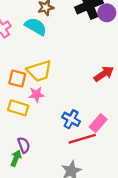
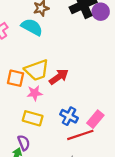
red arrow: (104, 74) -> (59, 77), moved
yellow rectangle: (18, 108) -> (33, 118), moved

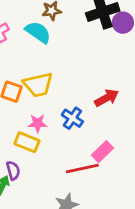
red arrow: (59, 77) -> (107, 98), moved
pink star: (35, 93) -> (38, 123), moved
blue cross: (69, 116) -> (72, 118), moved

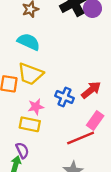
cyan semicircle: (38, 32) -> (29, 42), moved
yellow trapezoid: (38, 85) -> (30, 74), turned 44
red arrow: (107, 98) -> (91, 90), moved

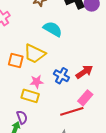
cyan semicircle: (29, 42) -> (53, 29), moved

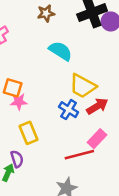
yellow trapezoid: (35, 54) -> (83, 86), moved
pink star: (37, 82) -> (19, 102), moved
yellow rectangle: (30, 96) -> (28, 133), turned 48

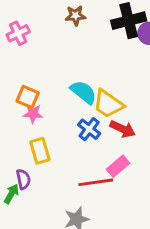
cyan semicircle: (60, 51) -> (84, 92), moved
red arrow: (97, 106) -> (123, 129), turned 50

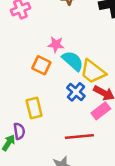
orange square: (28, 97) -> (41, 65), moved
pink star: (33, 114) -> (56, 45), moved
pink rectangle: (118, 166) -> (101, 111), moved

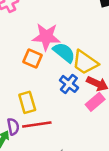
pink star: (56, 45) -> (46, 37), size x1.6
red line: (79, 137) -> (37, 124), moved

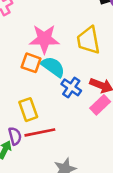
cyan semicircle: (64, 52) -> (53, 67), moved
yellow trapezoid: (85, 62) -> (88, 40), moved, turned 48

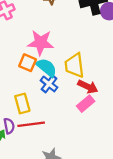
yellow trapezoid: (88, 40) -> (74, 65), moved
blue cross: (71, 87) -> (49, 84), moved

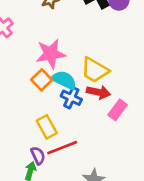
orange square: (28, 63) -> (42, 80), turned 36
yellow trapezoid: (74, 65) -> (95, 70), turned -40
red arrow: (88, 87) -> (98, 92), moved

